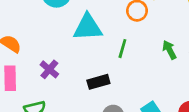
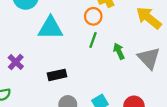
green line: (122, 49) -> (93, 40), moved

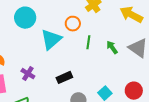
orange circle: (93, 16) -> (73, 24), moved
cyan triangle: (50, 28) -> (51, 39), turned -30

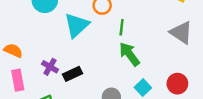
green arrow: (112, 47) -> (129, 54), moved, size x1.5
black rectangle: (64, 77) -> (73, 74), moved

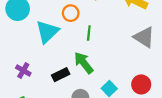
green arrow: (129, 54) -> (84, 63), moved
black rectangle: (73, 74) -> (61, 75), moved

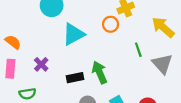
orange circle: (71, 13) -> (111, 24), moved
green line: (89, 33) -> (138, 50), moved, turned -40

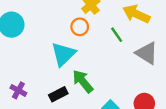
cyan triangle: (73, 34) -> (63, 54), moved
green line: (138, 50) -> (117, 35), moved

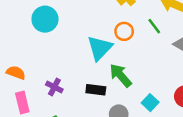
orange circle: (80, 27) -> (124, 31), moved
black rectangle: (58, 94) -> (96, 90), turned 36

